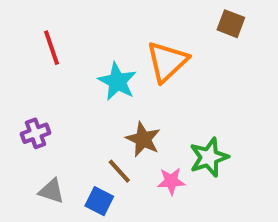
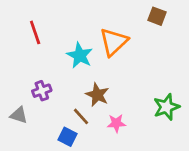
purple cross: (36, 133) -> (42, 91), moved
green star: (209, 157) -> (166, 107), moved
gray triangle: (51, 191) -> (19, 115), moved

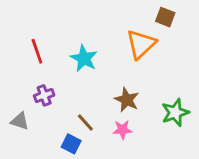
red line: (35, 32) -> (37, 51), moved
orange triangle: (114, 42) -> (141, 44), moved
brown star: (97, 95) -> (127, 100), moved

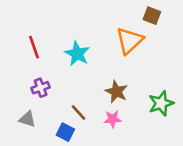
gray triangle: (20, 121) -> (27, 119), moved

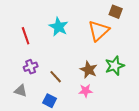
cyan star: (77, 54) -> (59, 27), moved
green star: (161, 103) -> (115, 66), moved
brown line: (79, 113) -> (56, 77), moved

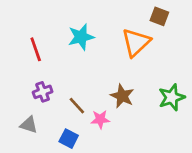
cyan star: (59, 27) -> (81, 37), turned 30
green star: (115, 66) -> (172, 97), moved
pink star: (86, 91) -> (100, 119), moved

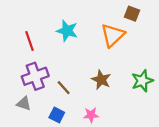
cyan star: (81, 37) -> (67, 31), turned 30
purple cross: (43, 92) -> (35, 76), size x1.6
pink star: (100, 119) -> (91, 115), moved

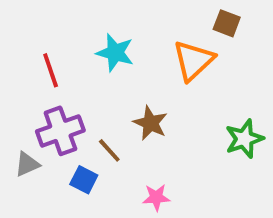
brown star: (101, 80) -> (150, 123), moved
gray triangle: (24, 104) -> (27, 164), moved, turned -42
blue square: (57, 115) -> (84, 180), moved

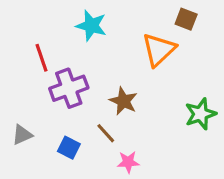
cyan star: (115, 53) -> (91, 26), moved
purple cross: (60, 131) -> (69, 88), moved
brown line: (109, 150) -> (106, 133), moved

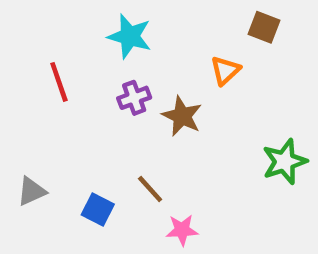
orange triangle: (159, 50) -> (225, 70), size x0.6
purple cross: (69, 88) -> (134, 98), moved, size x0.6
brown star: (123, 101) -> (182, 116), moved

